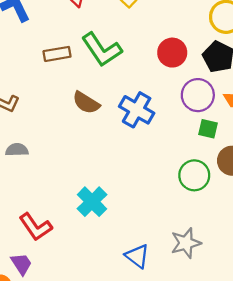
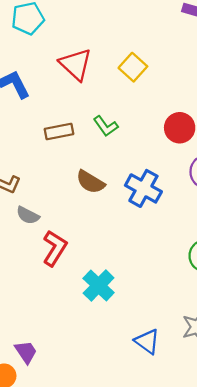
green L-shape: (102, 50) -> (106, 126), size x0.6
gray semicircle: (17, 150) -> (28, 215), moved, turned -150
red L-shape: (36, 227) -> (55, 248), moved, turned -112

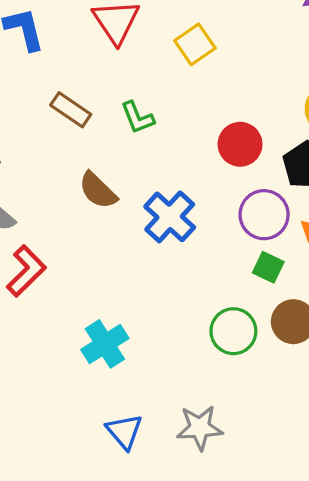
brown rectangle: (59, 131) -> (71, 110), turned 32
cyan cross: (99, 285) -> (105, 344), moved

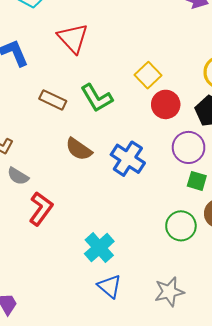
yellow square: (195, 44) -> (148, 75), moved
green L-shape: (137, 118) -> (97, 98), size x1.4
blue triangle: (124, 431) -> (110, 286), moved

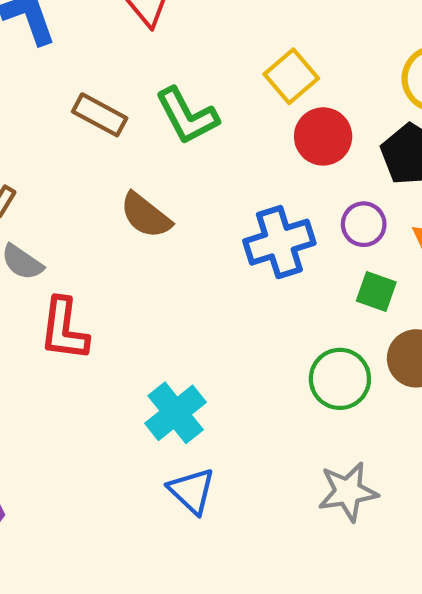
purple circle: (189, 147) -> (364, 224), size x0.7
blue cross: (128, 159) -> (279, 242), moved, turned 36
red L-shape: (41, 209) -> (64, 329), turned 148
gray star: (169, 292) -> (348, 492), moved

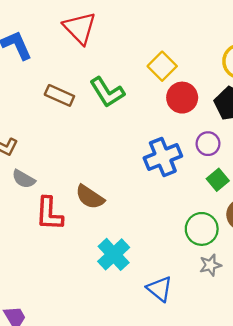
brown semicircle: (146, 215) -> (90, 197), moved
green square: (376, 292) -> (218, 180), turned 35
blue triangle: (192, 491) -> (160, 289), moved
gray star: (348, 492) -> (210, 265), moved, size x0.7

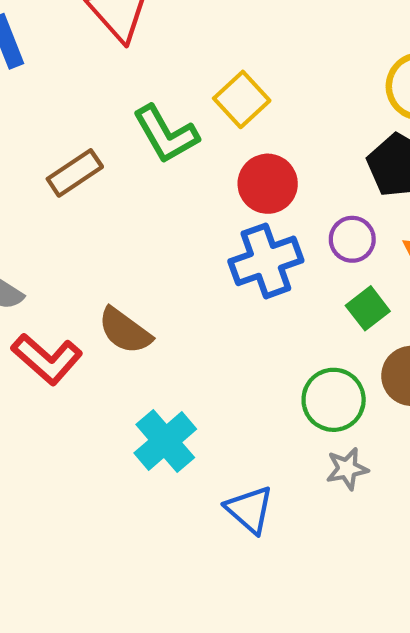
yellow square: (162, 66) -> (242, 99), moved
brown rectangle: (59, 95) -> (75, 173), moved, turned -60
red circle: (182, 98) -> (268, 184), moved
red L-shape: (49, 214) -> (47, 359), turned -54

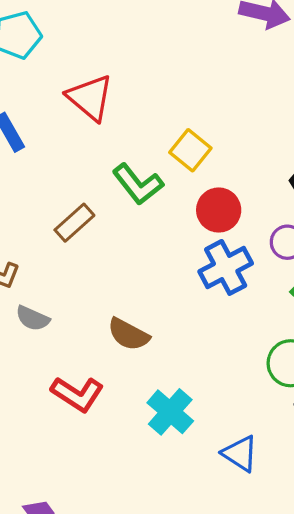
red L-shape: (47, 359) -> (77, 394), moved

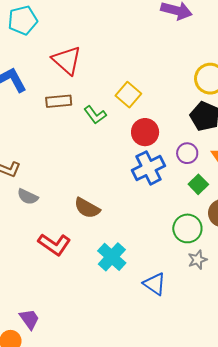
green L-shape: (138, 184) -> (95, 115), size x0.7
brown rectangle: (74, 223) -> (59, 101), moved, turned 35

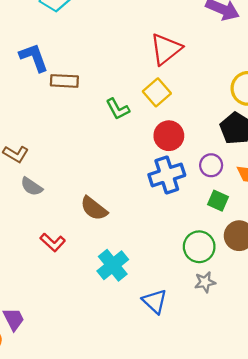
red triangle: (67, 60) -> (166, 49), moved, turned 32
brown rectangle: (59, 101) -> (64, 81), moved
green square: (198, 184) -> (218, 201), turned -30
red L-shape: (54, 244) -> (53, 242), size x0.7

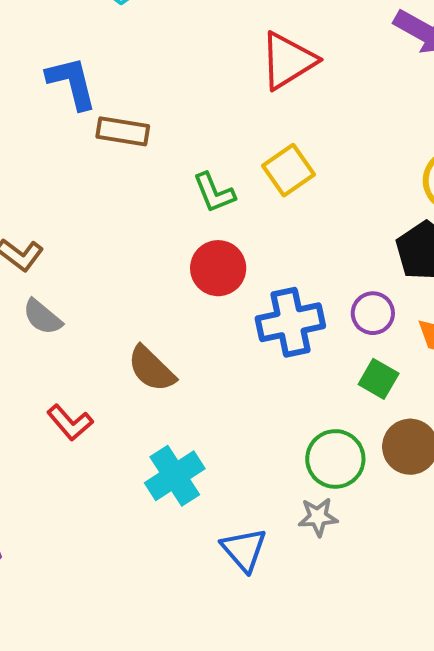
red triangle: (166, 49) -> (288, 61), moved
red circle: (169, 136) -> (218, 268), moved
gray star: (205, 282) -> (318, 517), moved

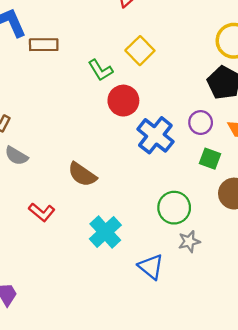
red circle: (218, 268) -> (123, 101), moved
blue cross: (290, 322) -> (155, 135), turned -30
green circle: (335, 459) -> (174, 208), moved

